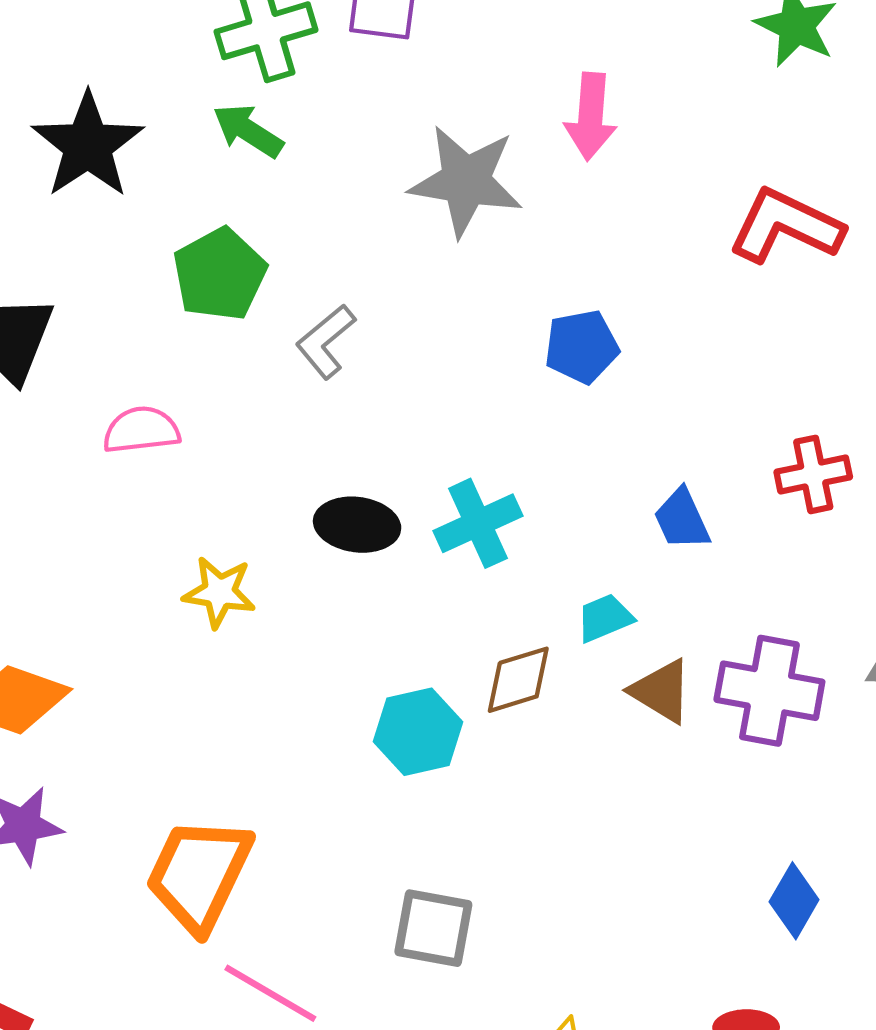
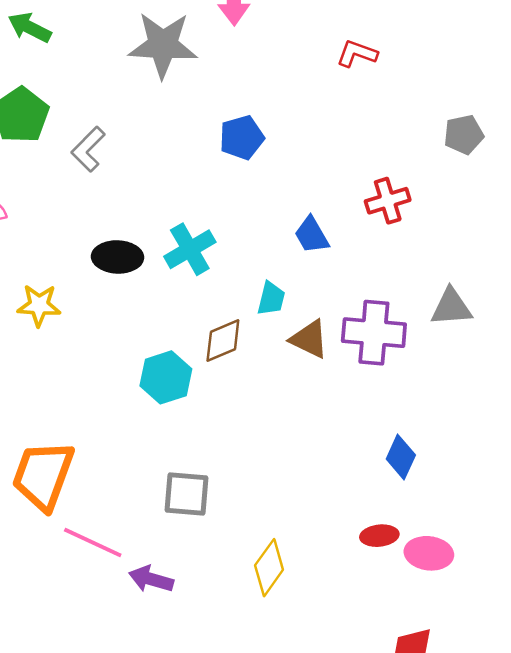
red L-shape: (786, 226) -> (357, 54), size x0.6
cyan trapezoid: (605, 618) -> (271, 299), turned 132

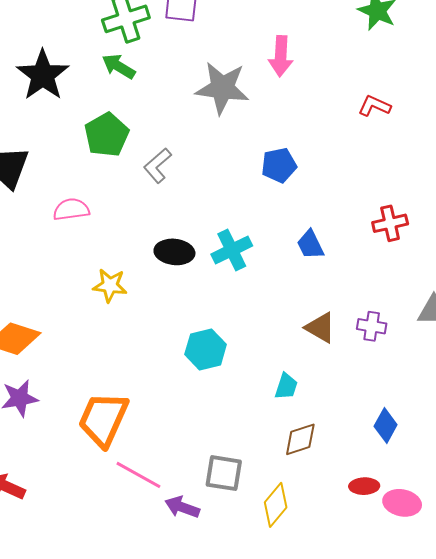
blue trapezoid: (312, 235) -> (310, 245), moved
cyan trapezoid: (271, 299) -> (286, 386), moved
purple cross: (374, 333) -> (372, 326), size x0.6
brown diamond: (223, 341) -> (300, 439), moved
gray square: (186, 494) -> (224, 473), moved

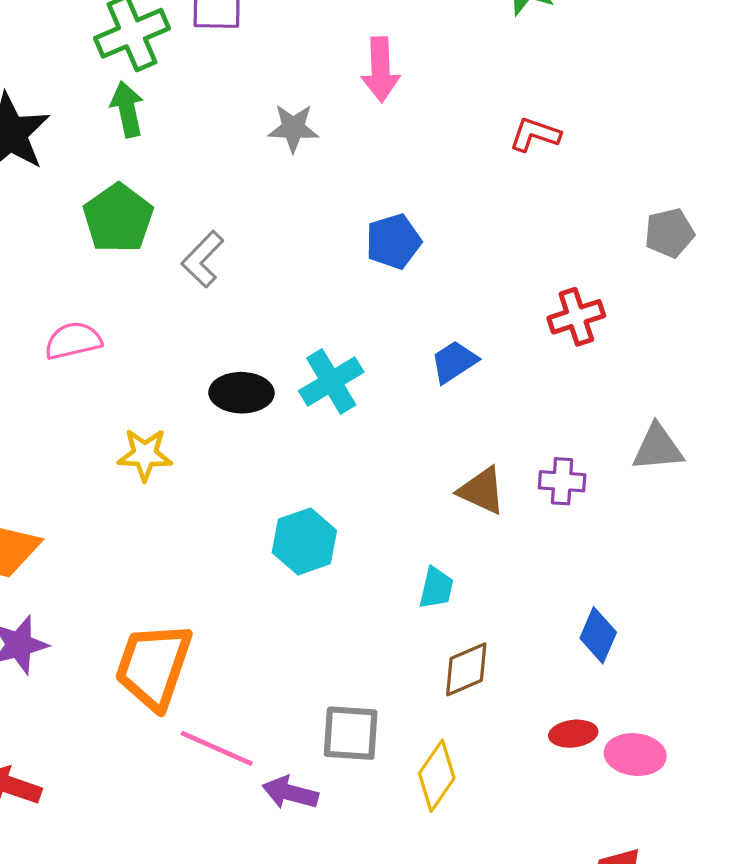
green arrow: (119, 66) -> (127, 109), turned 52
gray star: (222, 88) -> (293, 128), size x0.6
blue trapezoid: (310, 245) -> (454, 362), turned 88

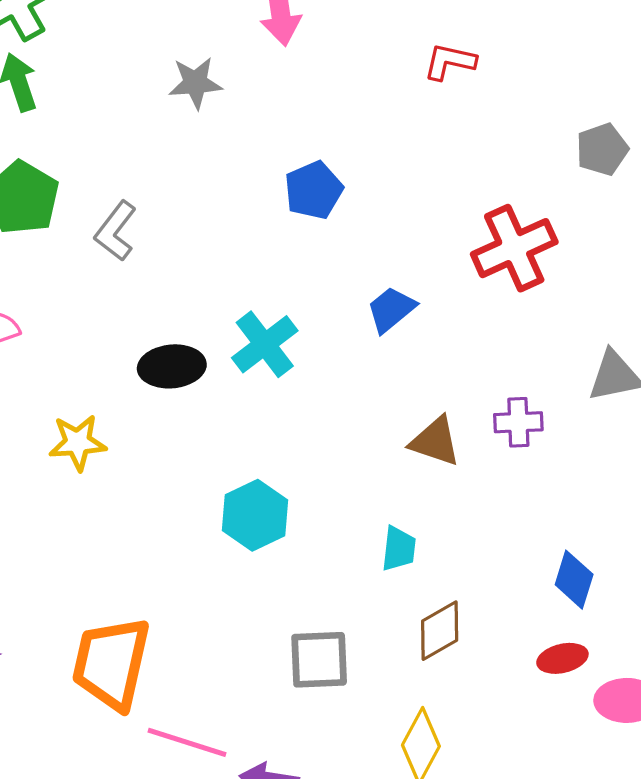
red cross: (576, 317) -> (514, 248), size x1.4
gray square: (351, 733) -> (319, 660), moved
red ellipse: (573, 734) -> (562, 658), moved

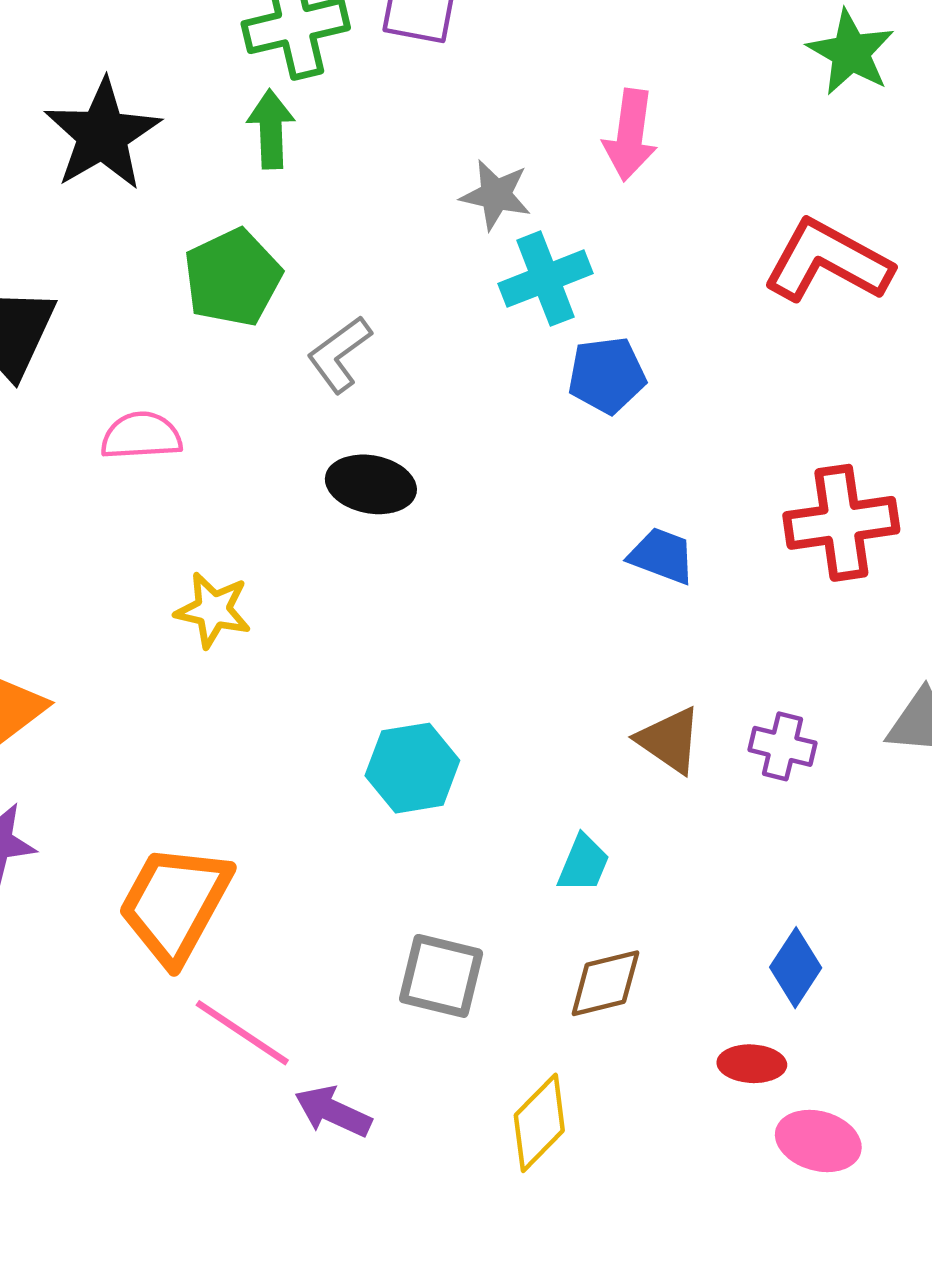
red L-shape: (450, 62) -> (828, 261), size x1.8
blue trapezoid: (391, 309) -> (662, 556), turned 44
cyan cross: (265, 344) -> (546, 279), moved
black ellipse: (172, 366) -> (371, 484), moved

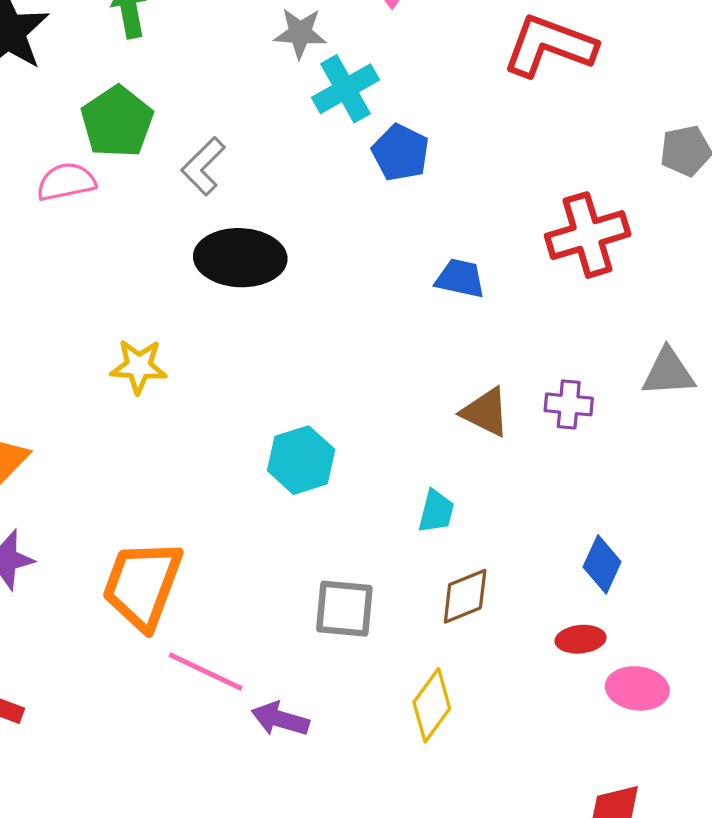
blue pentagon: (607, 375) -> (401, 153), turned -30
pink semicircle: (141, 436) -> (66, 182), moved
black ellipse: (371, 484) -> (240, 258), size x1.4

